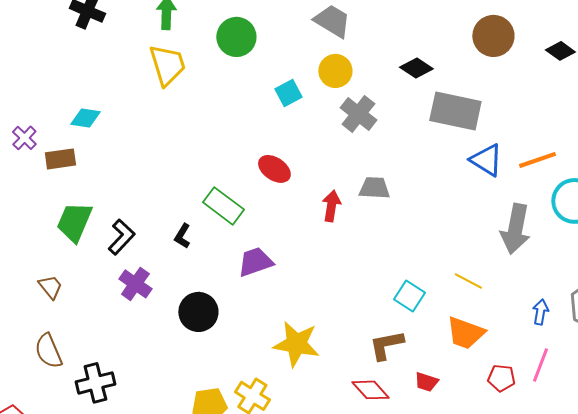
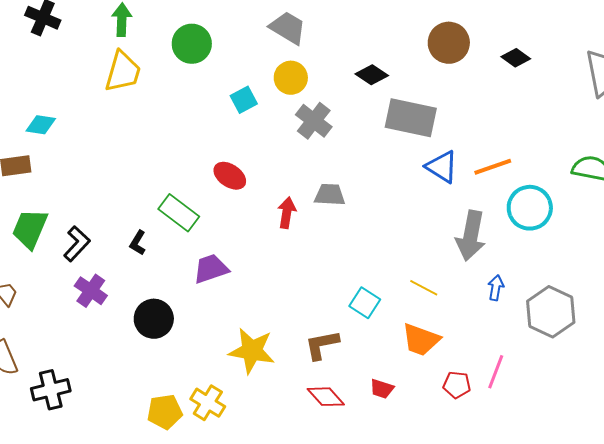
yellow trapezoid: (167, 65) -> (123, 72), turned 33
blue arrow: (540, 312) -> (496, 288), moved
brown L-shape: (386, 345) -> (322, 345), moved

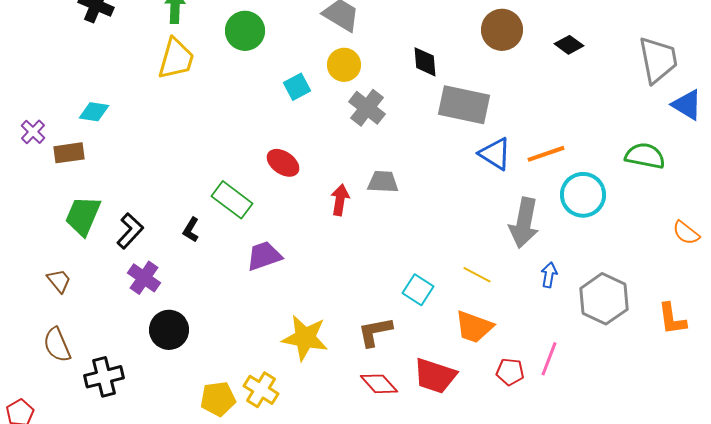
black diamond: (372, 75) -> (425, 62), turned 52
black circle: (154, 319) -> (169, 330), moved
red trapezoid: (382, 389) -> (435, 376), size x1.8

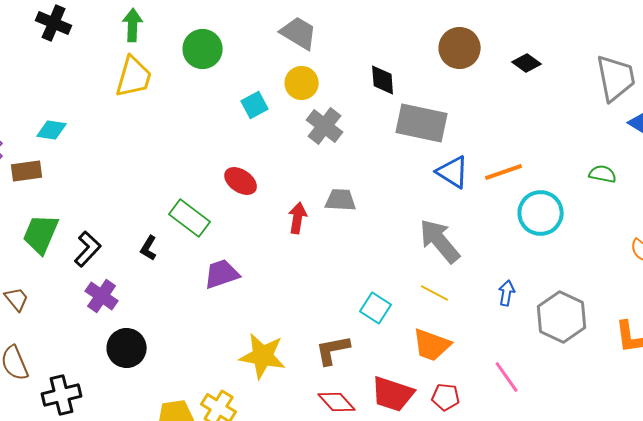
green semicircle: (645, 156) -> (603, 174), size x0.7
gray arrow: (524, 223) -> (440, 241), moved, turned 129
pink line: (549, 359) -> (507, 377), turned -56
red pentagon: (510, 372) -> (446, 397), moved

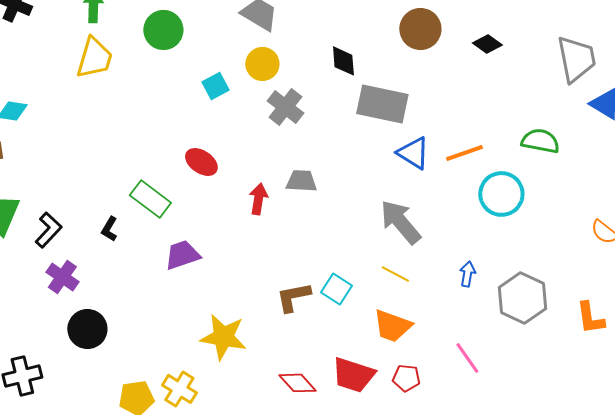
green semicircle: (603, 174) -> (540, 141), moved, size x1.4
brown L-shape: (333, 350) -> (293, 297), moved

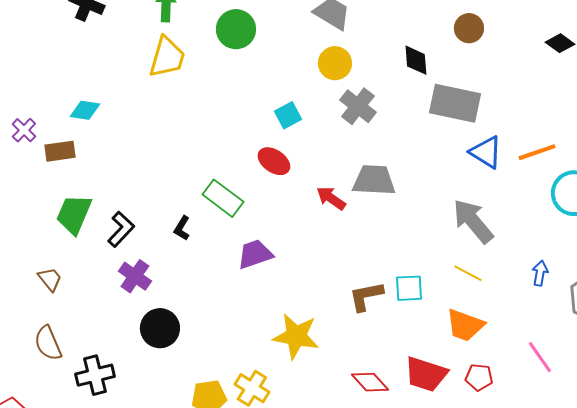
brown circle: (420, 29) -> (469, 28), moved, size x0.7
cyan square: (215, 86) -> (288, 115), moved
gray trapezoid: (301, 181) -> (374, 180), size x1.4
red arrow: (258, 199) -> (331, 198), turned -64
cyan square: (336, 289) -> (409, 288), turned -36

